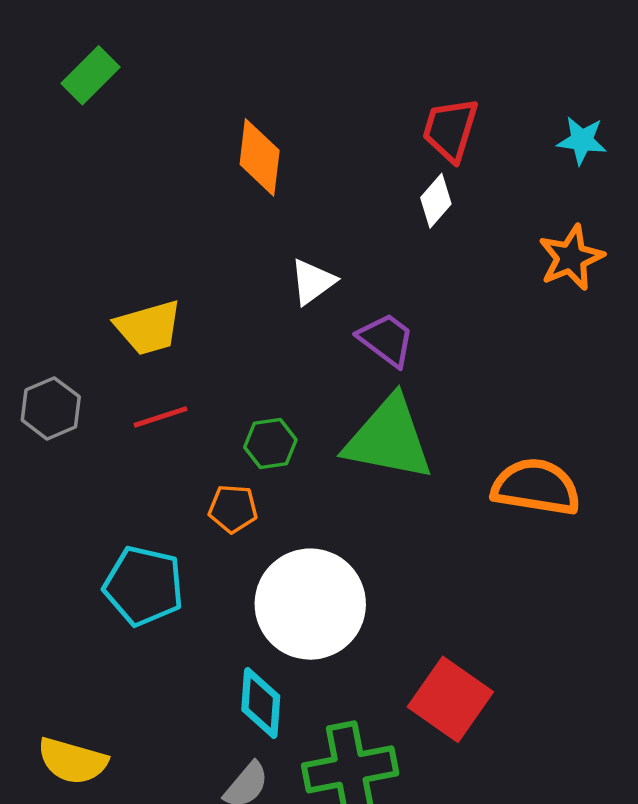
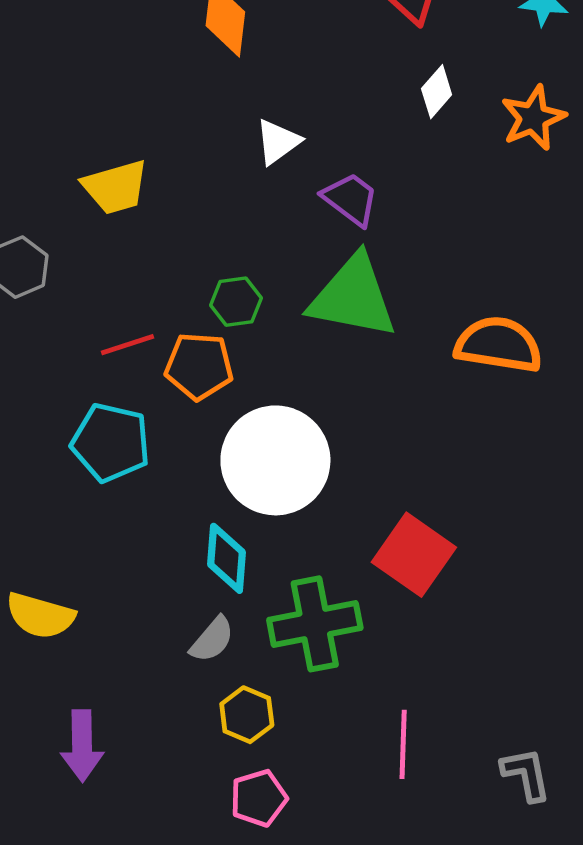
white diamond: (436, 201) -> (437, 92), moved
red line: (161, 417) -> (127, 345), moved
orange pentagon: (233, 509) -> (199, 366), size x1.4

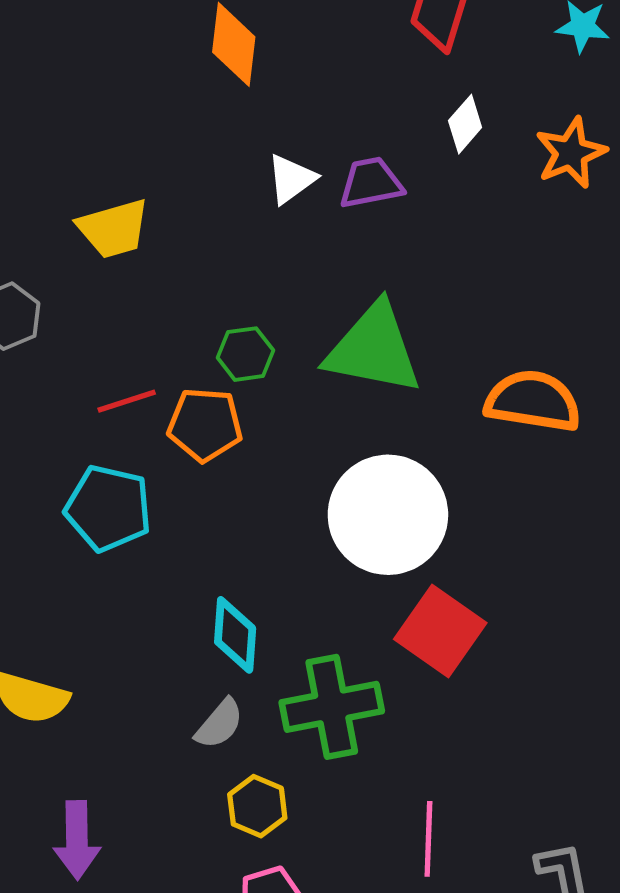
purple trapezoid: (351, 199) -> (371, 183), moved, turned -48
white circle: (275, 460) -> (388, 515), moved

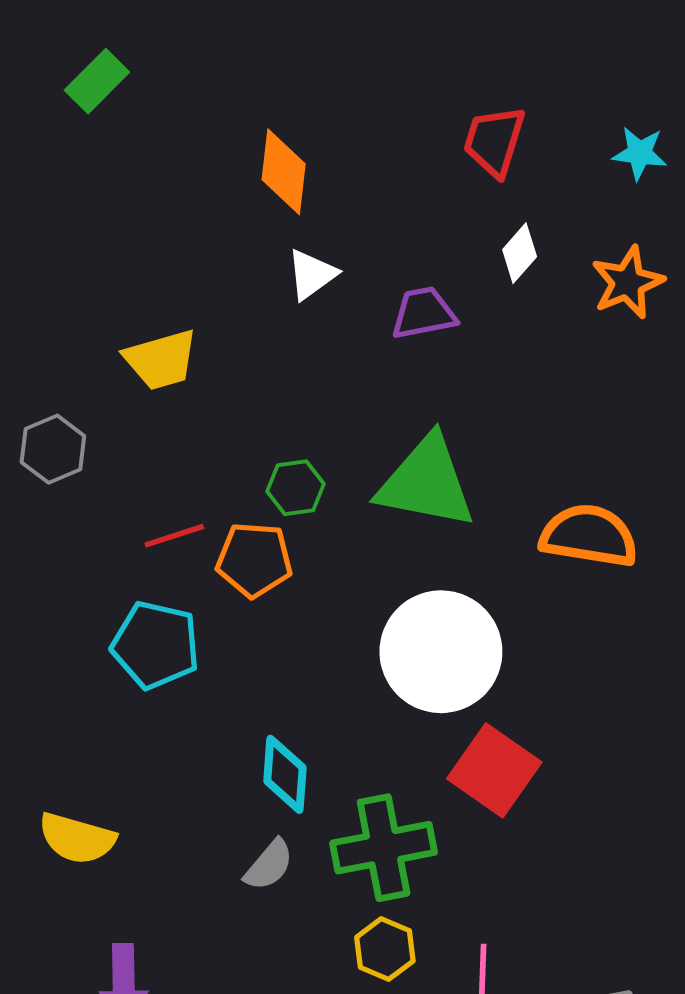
white triangle: (291, 179) -> (312, 274), moved
yellow hexagon: (257, 806) -> (385, 949), moved

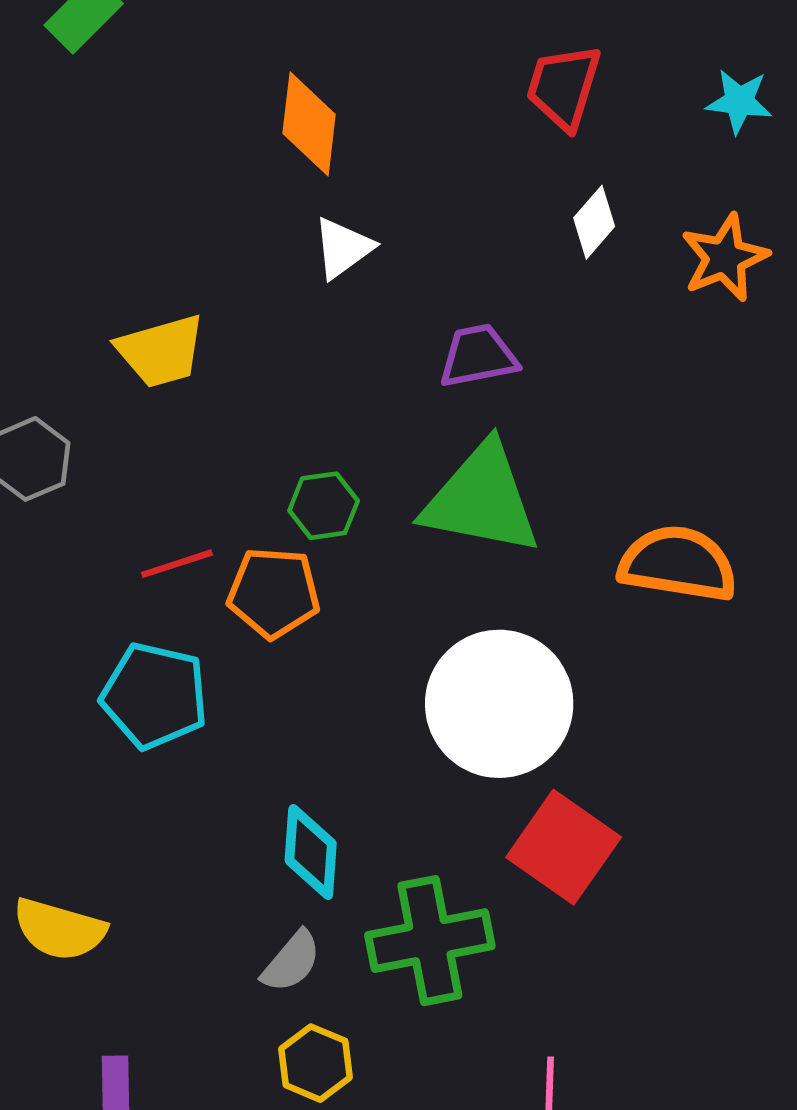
purple trapezoid: (424, 313) -> (478, 356), moved
yellow hexagon: (385, 949) -> (316, 1063), moved

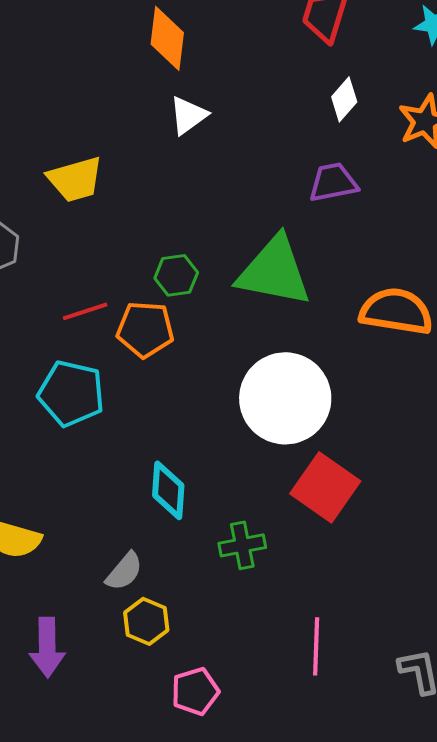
purple trapezoid: (478, 356) -> (333, 182), moved
green cross: (430, 941) -> (242, 545), size x0.6
gray semicircle: (291, 962) -> (124, 571), moved
yellow hexagon: (316, 1063) -> (146, 621), moved

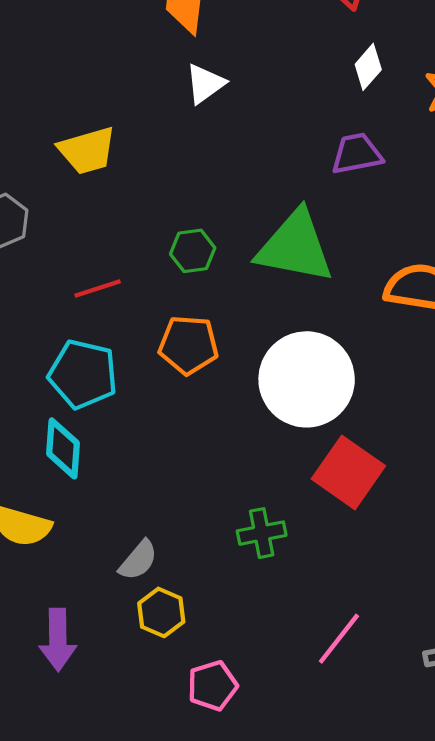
orange pentagon: (145, 329) -> (188, 345), moved
cyan diamond: (168, 490) -> (63, 448), moved
pink line: (316, 646) -> (339, 639), turned 36

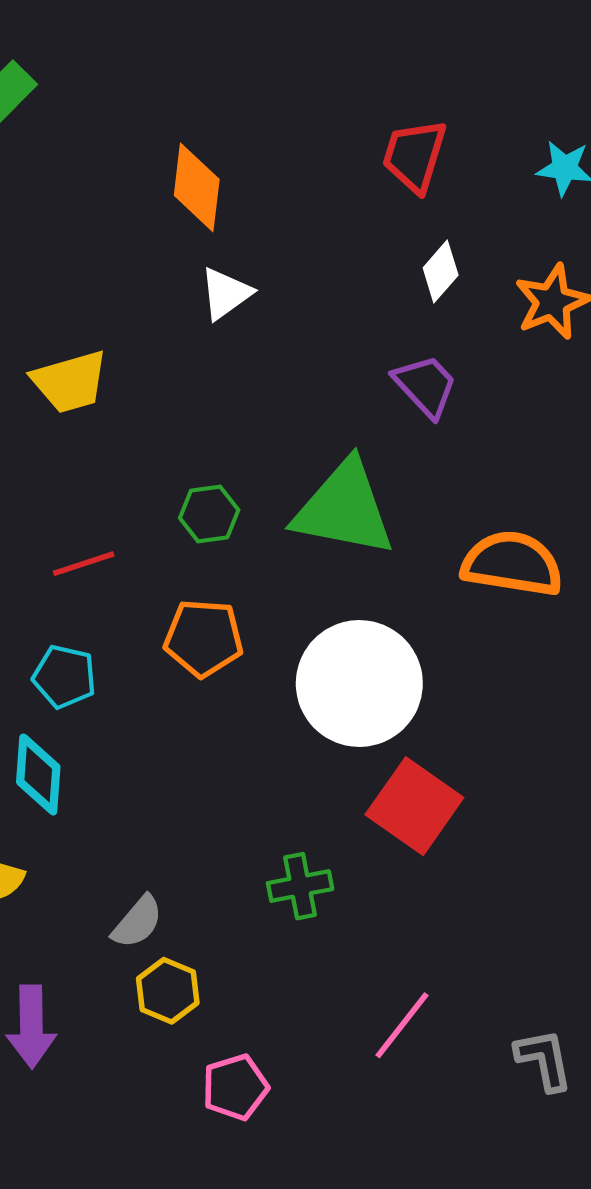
purple trapezoid: (357, 154) -> (425, 386), turned 58
cyan pentagon: (83, 374) -> (64, 677), size x0.7

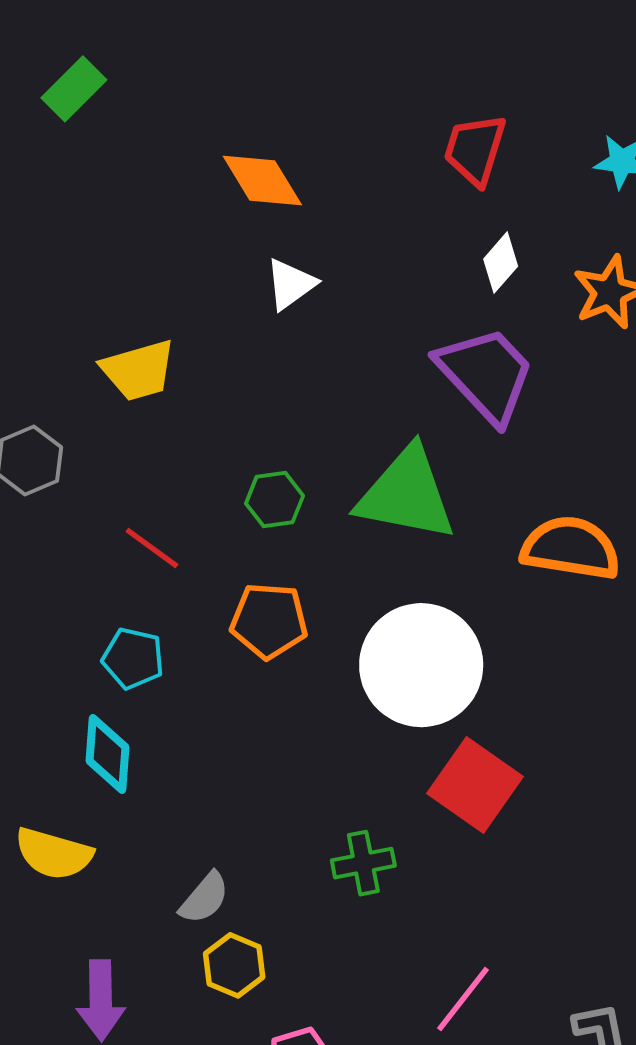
orange diamond: (197, 187) -> (262, 180), turned -38
purple trapezoid: (425, 386) -> (486, 374), size x1.6
red line: (84, 564) -> (152, 548), turned 54

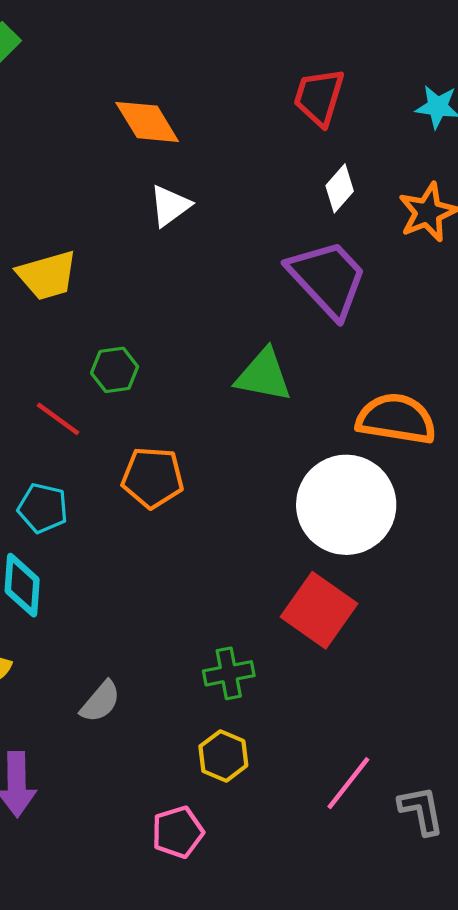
green triangle: (406, 494) -> (264, 375), size x0.7
green hexagon: (274, 500) -> (115, 370), moved
white circle: (421, 665) -> (346, 505), moved
yellow hexagon: (234, 965) -> (223, 756), moved
pink line: (463, 999) -> (348, 783), moved

